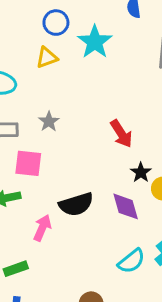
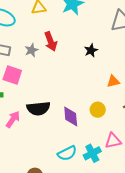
red arrow: (121, 134) -> (51, 41), moved
black star: (141, 172) -> (91, 50), moved

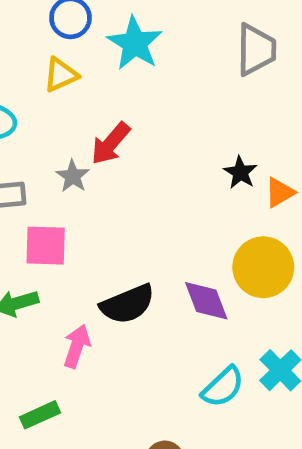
red arrow: (51, 41) -> (111, 143), turned 78
black star: (91, 50) -> (240, 172), moved
yellow circle: (98, 110) -> (263, 267), size x1.6

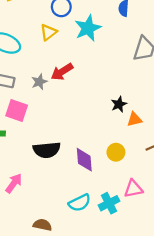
yellow triangle: (61, 75) -> (48, 32), turned -30
yellow circle: (263, 267) -> (116, 152), size x0.6
pink arrow: (77, 346) -> (14, 183), moved

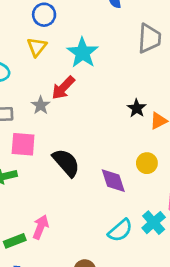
cyan star: (88, 28) -> (83, 53), moved
black semicircle: (47, 150) -> (66, 163), moved, turned -112

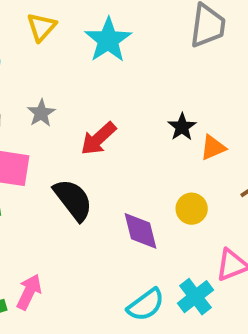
red arrow: (63, 88) -> (98, 139), moved

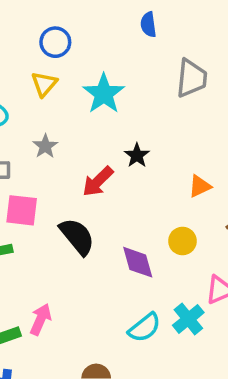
gray star: (41, 113) -> (45, 146), moved
black star: (182, 127) -> (137, 155), moved

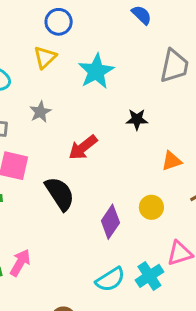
blue semicircle: (148, 24) -> (142, 15), turned 135
black star: (137, 155) -> (137, 119), moved, turned 30
purple diamond: (138, 262) -> (110, 222), turned 44

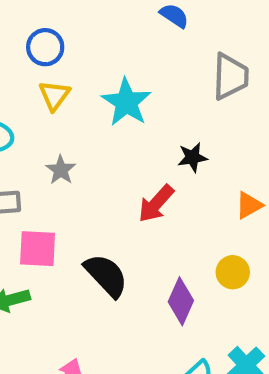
blue circle: (59, 22) -> (45, 47), moved
red arrow: (83, 147) -> (156, 204), moved

